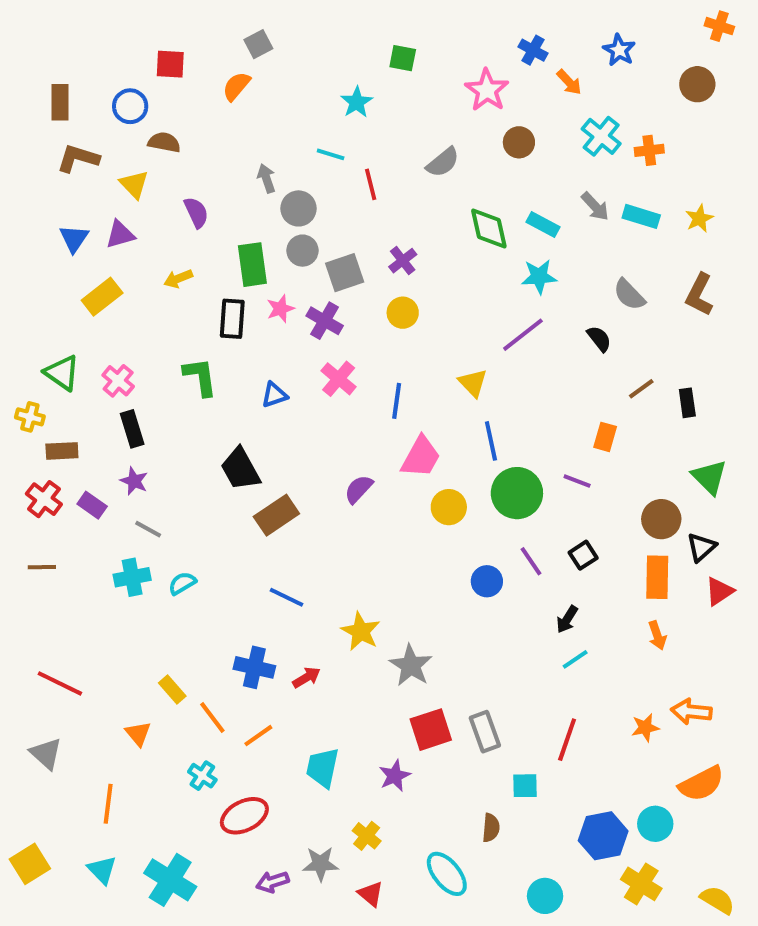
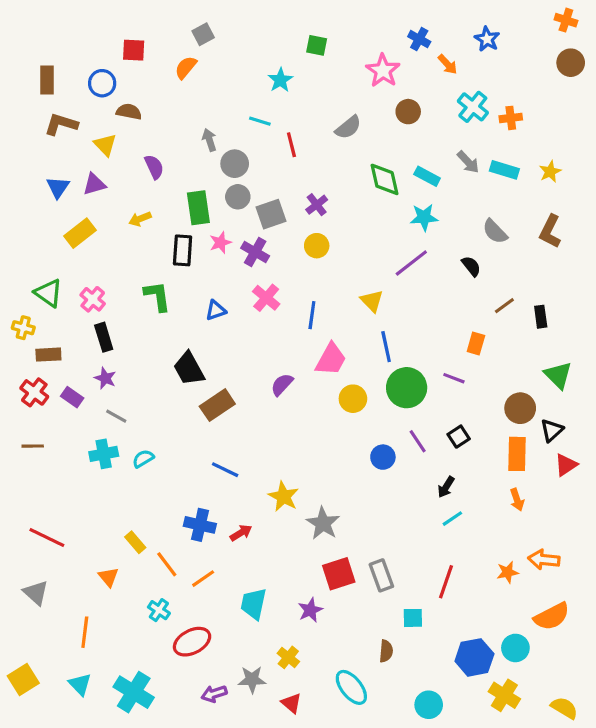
brown circle: (697, 84) -> (571, 63), moved

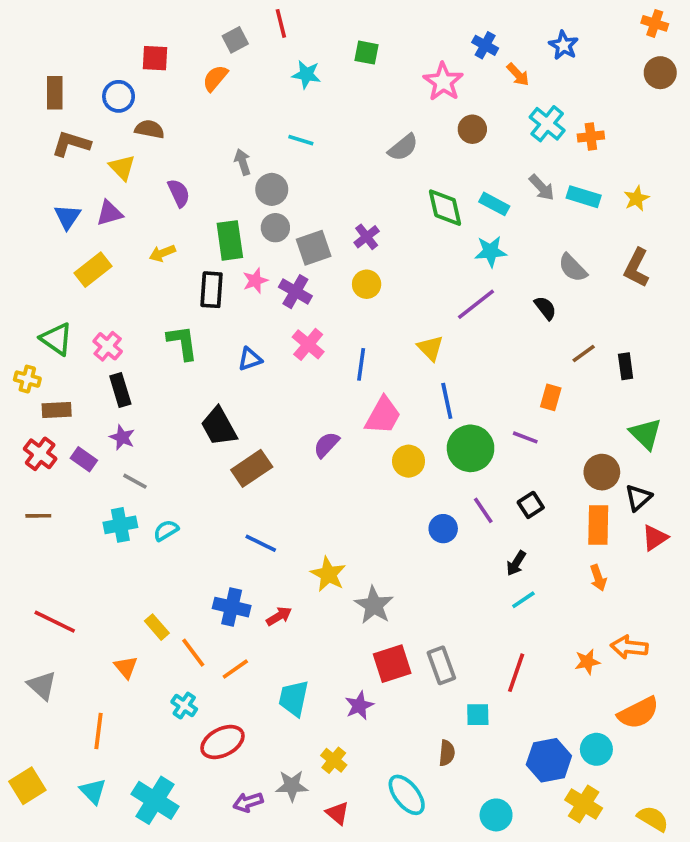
cyan star: (280, 80) -> (306, 74), moved, turned -30
red line: (291, 145) -> (281, 23), moved

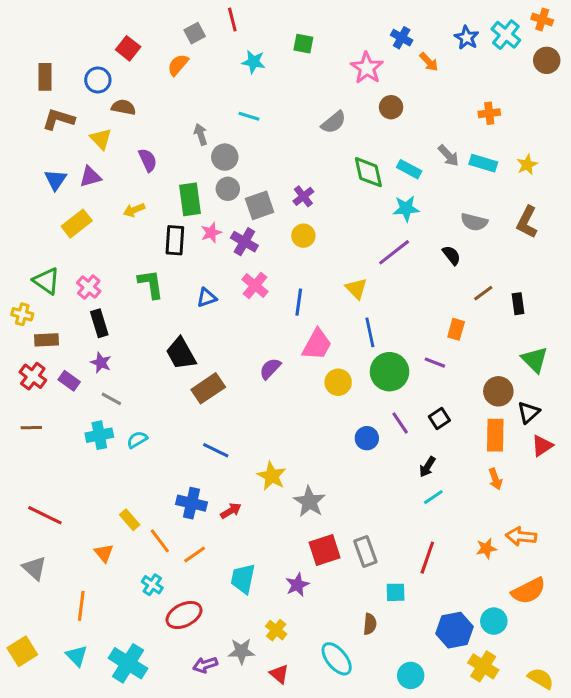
red square: (155, 58) -> (128, 48), turned 35
cyan cross: (547, 124) -> (506, 35), moved
gray semicircle: (573, 268) -> (474, 222), turned -32

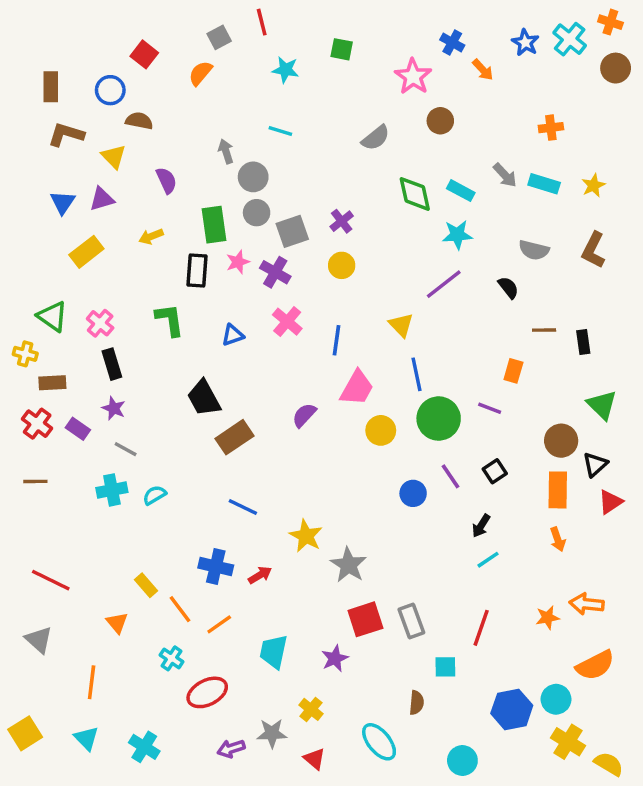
brown line: (483, 293) -> (544, 330), turned 35
cyan cross: (128, 663) -> (144, 747), size x0.7
yellow cross: (483, 666) -> (568, 742), moved

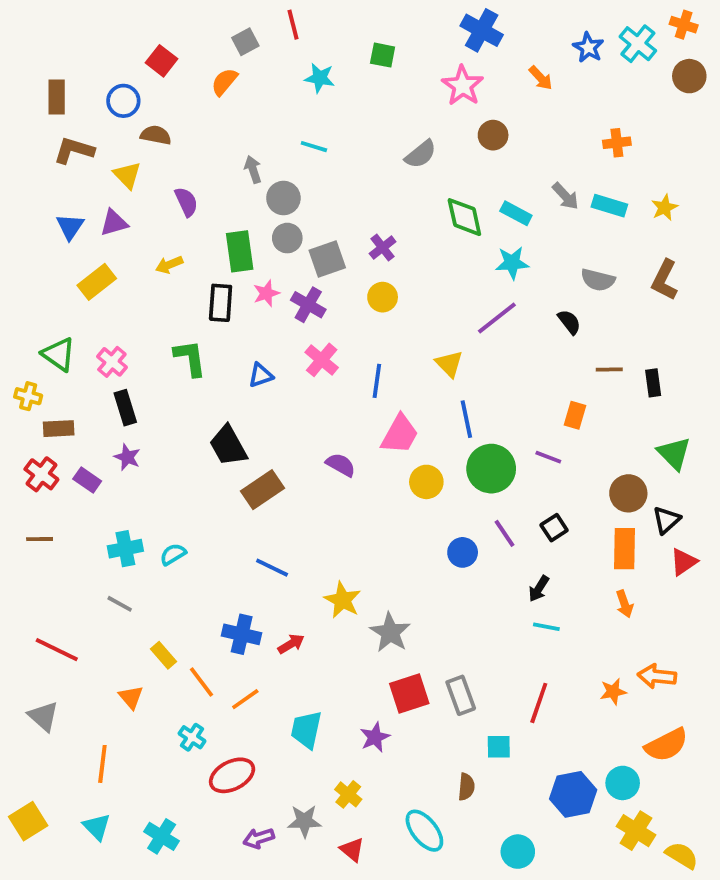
blue cross: (452, 43) -> (482, 30), moved, size x1.5
purple semicircle: (304, 415) -> (341, 465), turned 76
gray line: (126, 449) -> (120, 604), moved
cyan line: (488, 560) -> (546, 627), turned 45

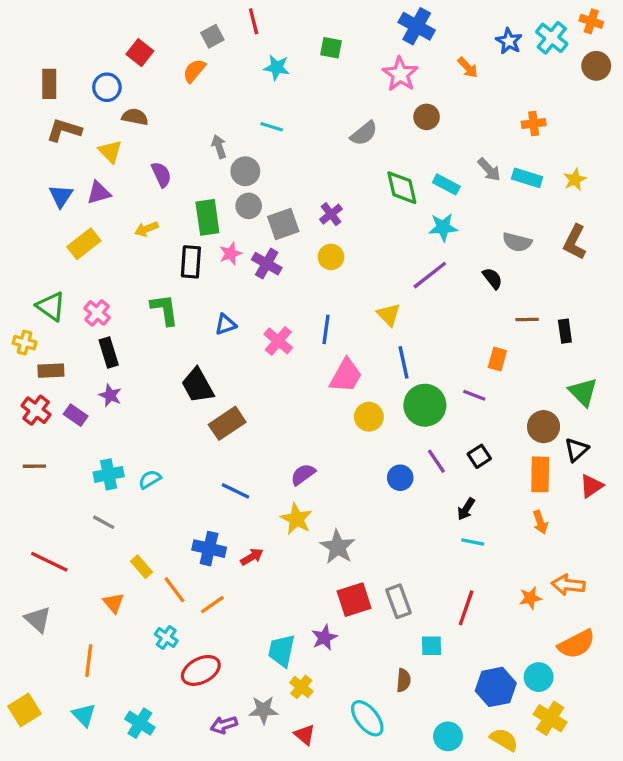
pink cross: (322, 360) -> (278, 341), moved
purple semicircle: (341, 465) -> (303, 474), moved, turned -65
cyan trapezoid: (306, 730) -> (282, 651), moved
yellow semicircle: (682, 855) -> (504, 740), moved

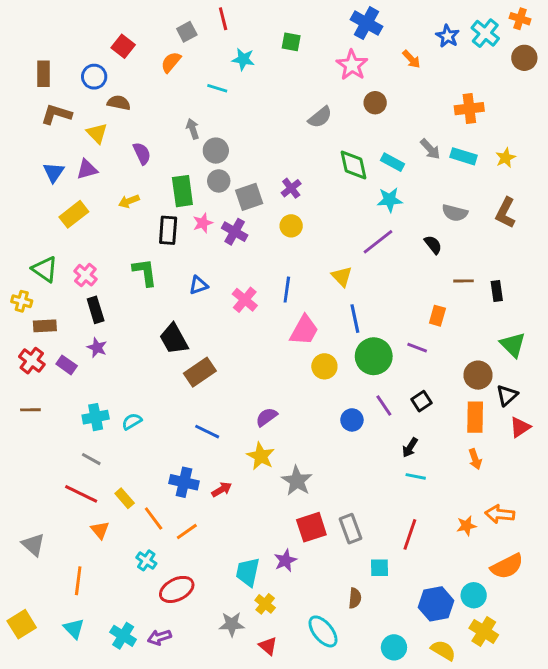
orange cross: (534, 123) -> (469, 109), size x1.4
cyan line: (272, 127) -> (217, 88), moved
red line: (49, 562) -> (81, 494), moved
purple arrow: (224, 725) -> (159, 637), moved

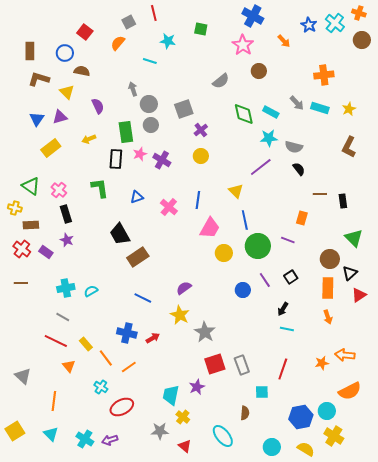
gray square: (249, 197) -> (184, 109), moved
gray semicircle: (455, 213) -> (294, 147), moved

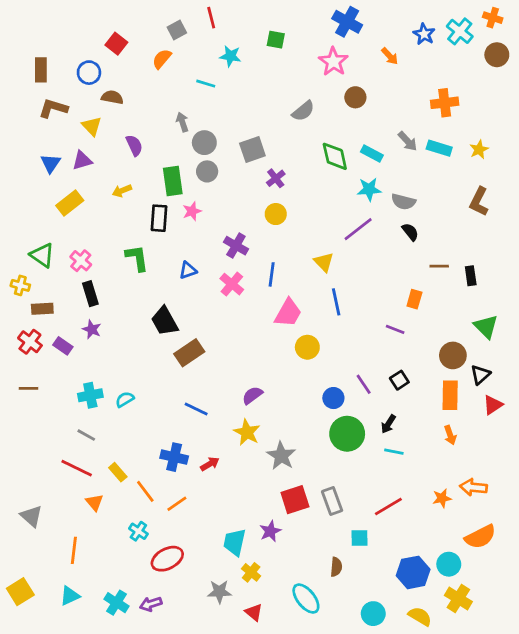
purple cross: (162, 160) -> (236, 246), moved
green circle: (258, 246) -> (347, 434), moved
red line: (283, 369) -> (388, 507), turned 40
cyan triangle: (51, 434) -> (70, 596), turned 49

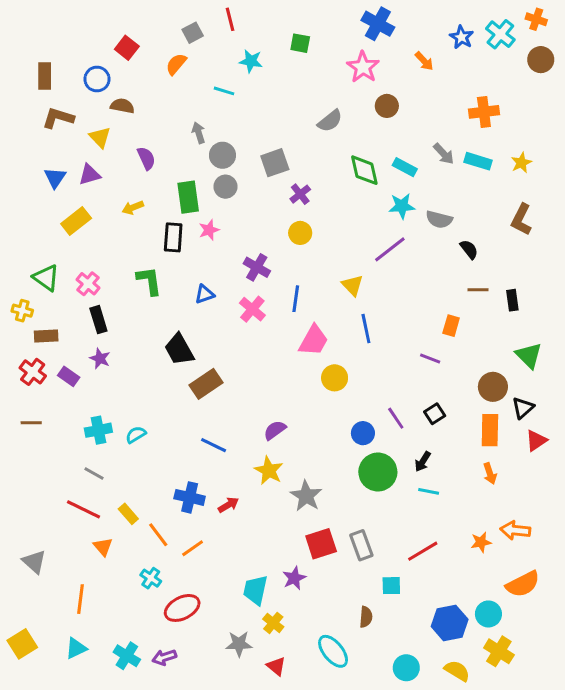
black semicircle: (410, 232) -> (469, 249), moved

